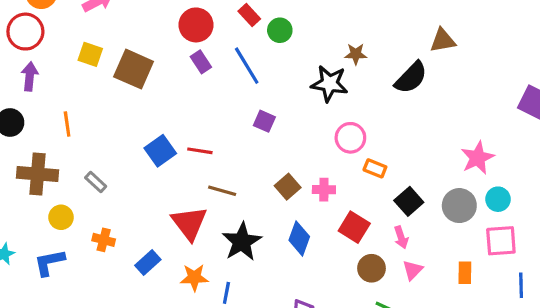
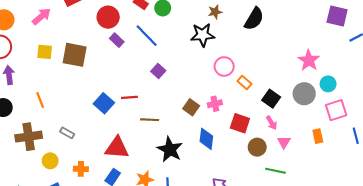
purple square: (264, 121) -> (158, 71), moved, turned 32
orange rectangle: (375, 168) -> (244, 82), turned 32
red triangle: (189, 223) -> (117, 148), moved, turned -35

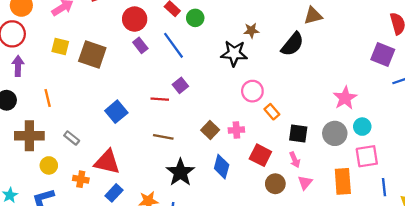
red line: (129, 97) -> (160, 99), moved
black square: (271, 99) -> (298, 133), turned -36
orange rectangle: (318, 136) -> (343, 181), size x1.6
red triangle: (117, 148) -> (107, 162), moved

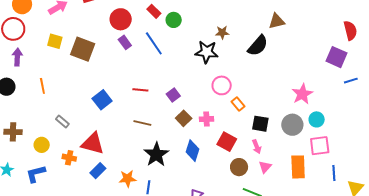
purple square: (180, 85) -> (173, 95), moved
brown cross: (29, 136) -> (13, 132), moved, size x0.7

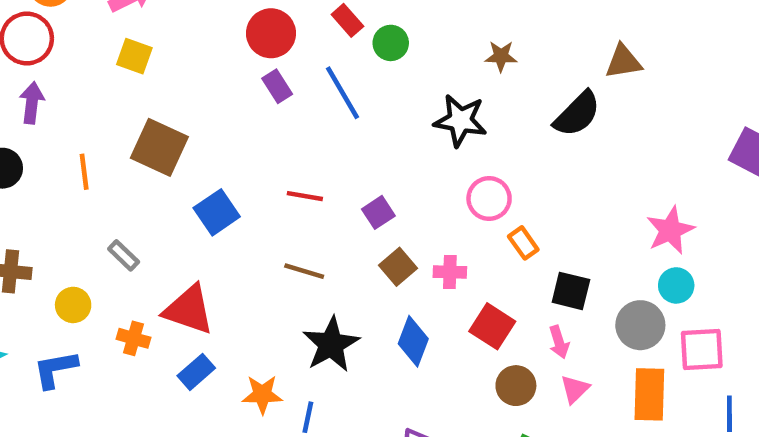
brown star: (222, 32) -> (501, 56), moved
yellow square: (55, 41) -> (134, 56), moved
brown square: (83, 49) -> (159, 147), moved
cyan circle: (317, 119) -> (676, 285), moved
gray circle: (292, 125) -> (640, 325), moved

